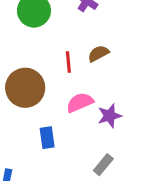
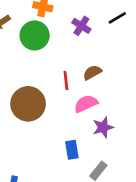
pink semicircle: (80, 102) -> (86, 104), moved
blue rectangle: (47, 138) -> (72, 150), moved

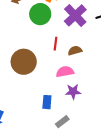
purple cross: (81, 26) -> (75, 15), size x1.6
red line: (66, 80) -> (55, 44), moved

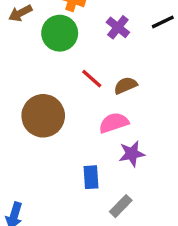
purple cross: (75, 15) -> (118, 27), size x0.6
red line: (55, 44) -> (92, 79), turned -48

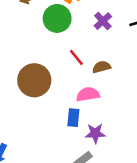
purple star: (132, 154) -> (95, 133), moved
blue rectangle: (91, 177) -> (73, 118), moved

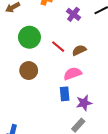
green circle: (57, 18) -> (29, 37), moved
brown circle: (34, 80) -> (29, 71), size x0.7

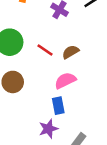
purple star: (84, 103) -> (48, 129), moved

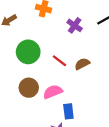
pink semicircle: (65, 81) -> (53, 92), moved

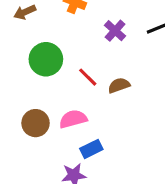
brown circle: (29, 88) -> (36, 123), moved
blue rectangle: (68, 111) -> (91, 149), turned 64

